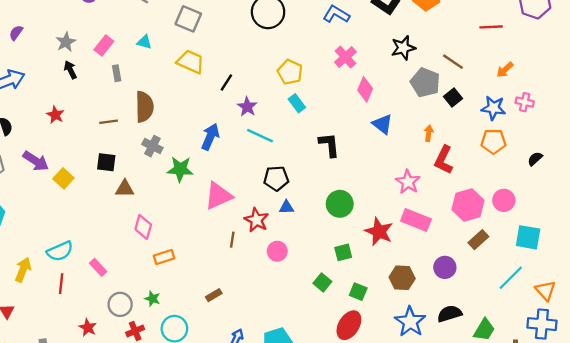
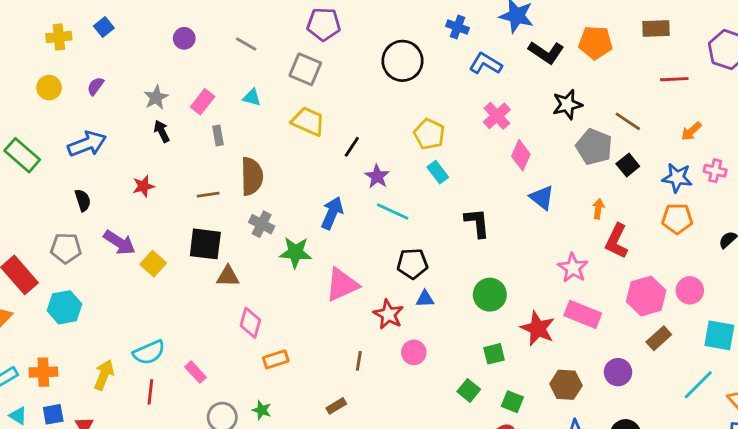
red star: (55, 115) -> (143, 186), turned 30
black square: (106, 162) -> (205, 244), size x1.4
brown line: (232, 240) -> (359, 361), moved

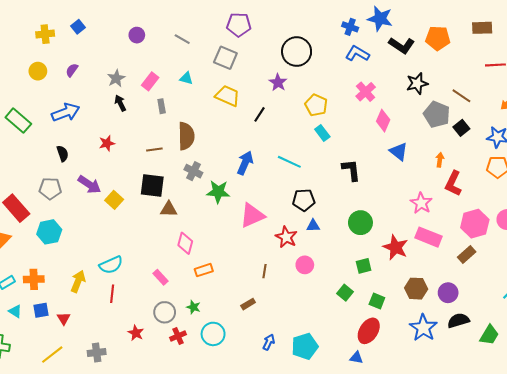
blue cross: (457, 27) -> (350, 27), moved
purple star: (377, 176) -> (278, 82), moved
brown rectangle: (659, 338) -> (467, 255), moved
pink rectangle: (195, 372) -> (160, 277), moved
purple circle: (618, 372) -> (448, 293), moved

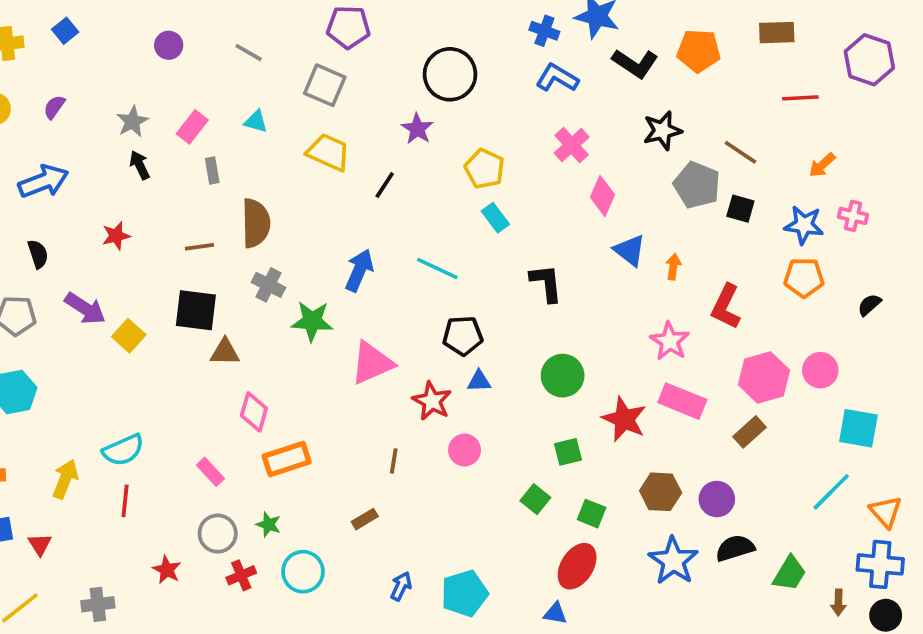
black square: (461, 128) -> (740, 209), turned -35
orange arrow: (440, 160) -> (673, 267), moved
orange rectangle: (204, 270) -> (287, 459), size x1.4

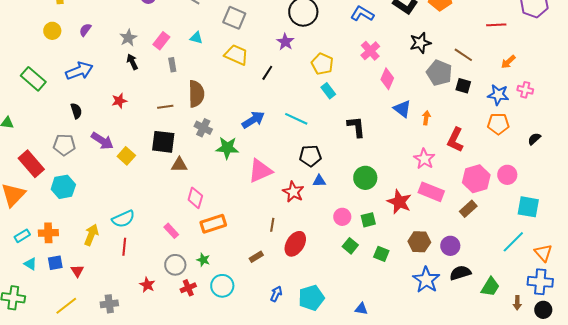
blue arrow: (359, 270) -> (253, 120), turned 35
pink circle: (465, 450) -> (342, 217), moved
red ellipse: (577, 566) -> (295, 244), moved

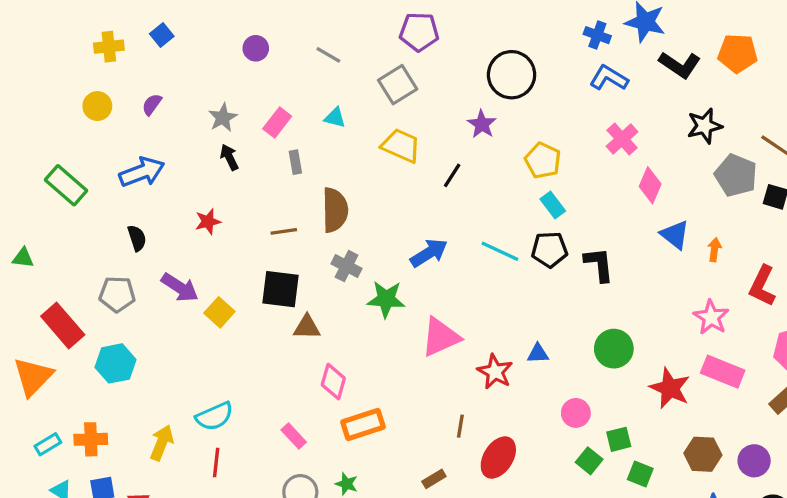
gray square: (234, 18) -> (398, 85), turned 35
black pentagon: (310, 156) -> (549, 250), moved
green square: (368, 220) -> (619, 439), moved

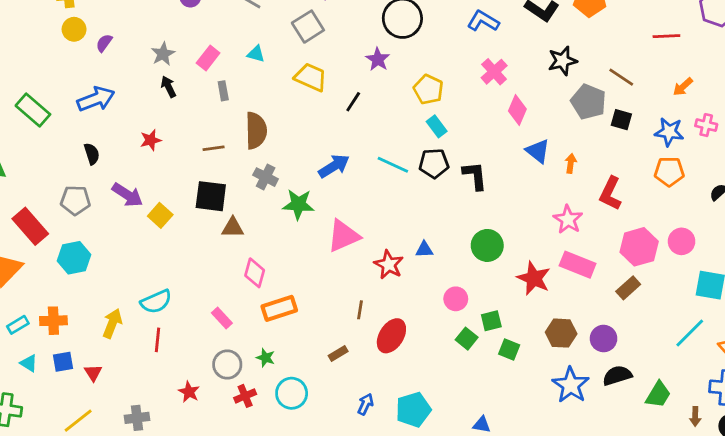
yellow circle: (97, 106) -> (74, 29), moved

